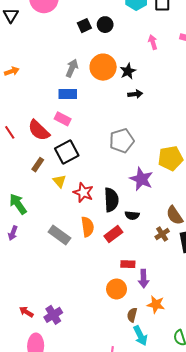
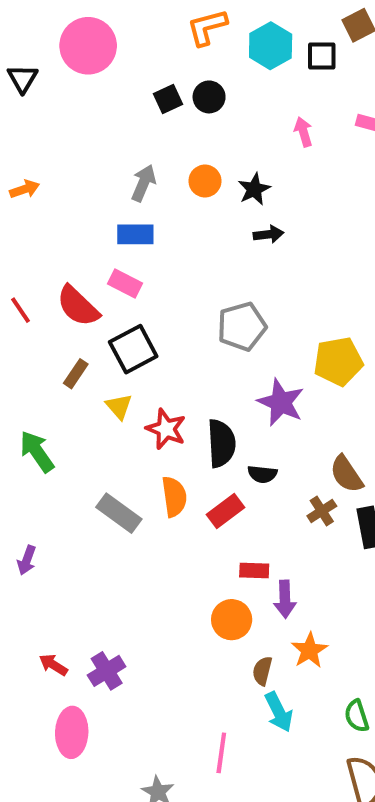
orange circle: (103, 67) -> (205, 181), size x0.6
purple arrow: (13, 233) -> (27, 560), moved
orange star: (156, 305) -> (309, 650), turned 30

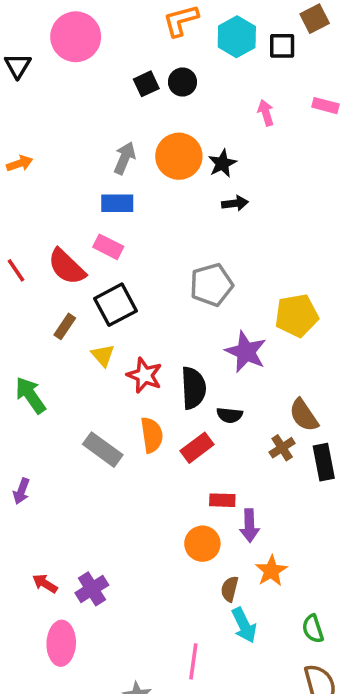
orange circle: (205, 181) -> (179, 156), size x1.6

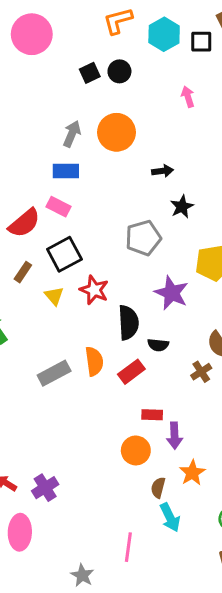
black star: (222, 163) -> (182, 207), moved
red semicircle: (67, 267) -> (24, 223), turned -84
red star: (144, 375) -> (94, 290), moved
gray rectangle: (103, 450) -> (54, 373), turned -64

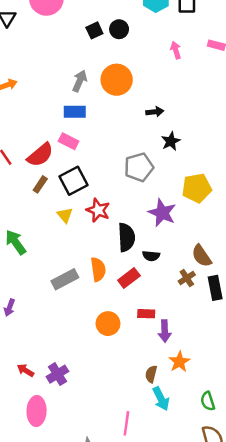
brown rectangle: (23, 272) -> (40, 184), moved
orange circle: (136, 450) -> (108, 324), moved

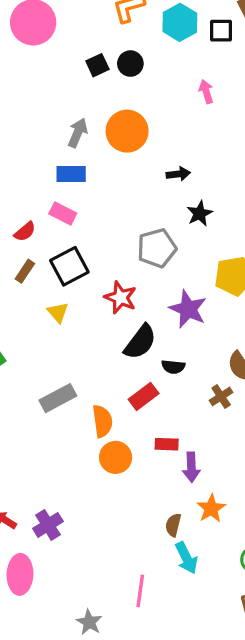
red semicircle: (40, 155) -> (25, 232), size x0.6
red star: (98, 210) -> (120, 298), moved
black semicircle: (126, 237) -> (140, 342), turned 40
orange semicircle: (98, 269) -> (102, 421), moved

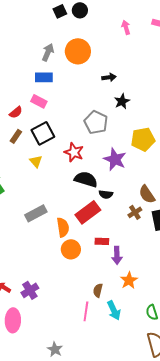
gray pentagon: (157, 248) -> (96, 122), turned -30
black semicircle: (140, 342) -> (86, 179), turned -110
red rectangle: (144, 396) -> (88, 212), size x1.4
brown semicircle: (173, 525) -> (98, 290), moved
pink line: (140, 591) -> (86, 311), moved

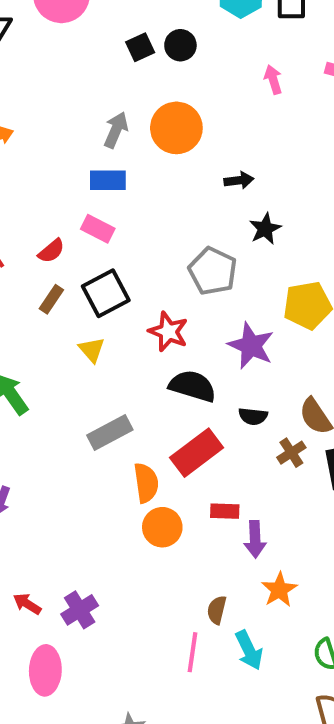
black semicircle: (106, 194) -> (253, 416), moved
gray rectangle: (36, 213) -> (110, 432), moved

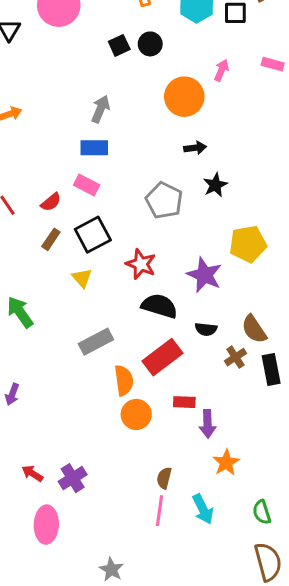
pink arrow: (273, 80) -> (221, 70), turned 40
orange circle: (176, 128) -> (184, 97), moved
gray pentagon: (213, 271) -> (164, 201), moved
brown semicircle: (217, 610) -> (164, 478), moved

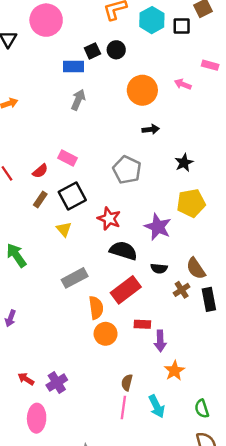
pink arrow: (221, 70) -> (183, 84), moved, turned -91
blue rectangle: (94, 148) -> (73, 66), moved
black star: (215, 185) -> (184, 163), moved

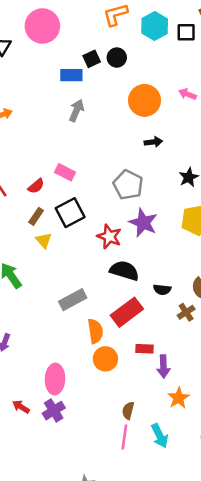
purple star: (158, 227) -> (143, 223), moved
yellow triangle: (64, 229) -> (44, 240), moved
pink ellipse: (37, 418) -> (55, 379), moved

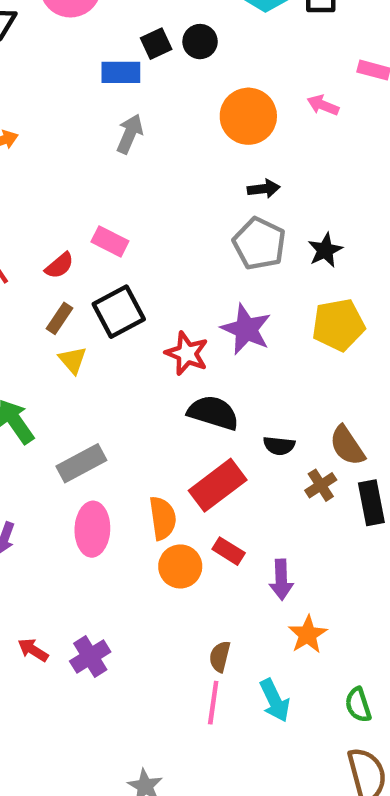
gray pentagon: (128, 185) -> (259, 244), moved
gray rectangle: (73, 300) -> (81, 463), moved
red rectangle: (145, 349) -> (229, 551), moved, turned 30
pink ellipse: (55, 379) -> (92, 529), moved

